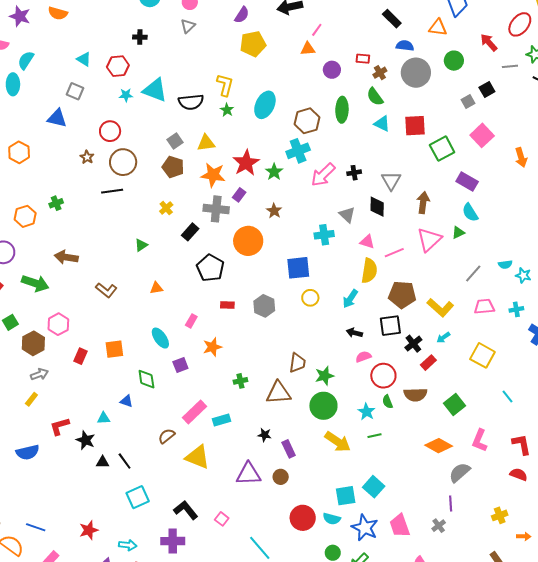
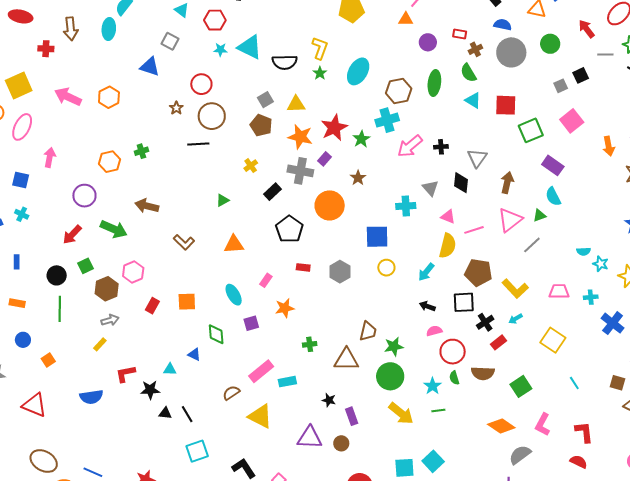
gray line: (473, 273) -> (532, 245), moved
orange triangle: (156, 288) -> (234, 244), size x1.5
black star: (86, 440) -> (150, 390), turned -30

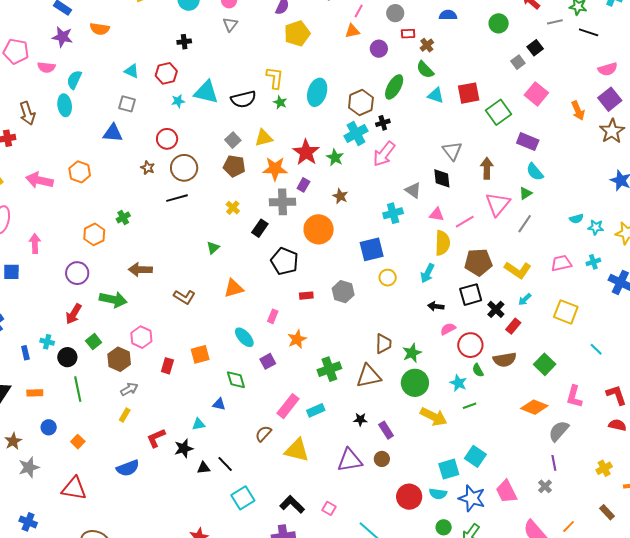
gray circle: (511, 52) -> (395, 13), moved, size x0.6
green ellipse: (434, 83) -> (394, 87), turned 35
black cross: (441, 147) -> (383, 123), moved
cyan cross: (22, 214) -> (47, 342), moved
green cross: (310, 344) -> (329, 369), size x1.6

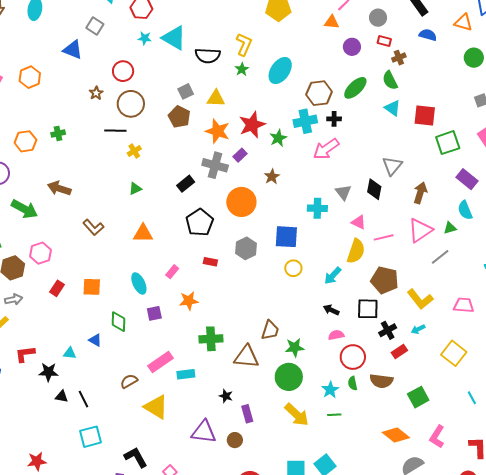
yellow cross: (233, 208) -> (134, 151), moved
gray hexagon: (343, 292) -> (246, 248), moved

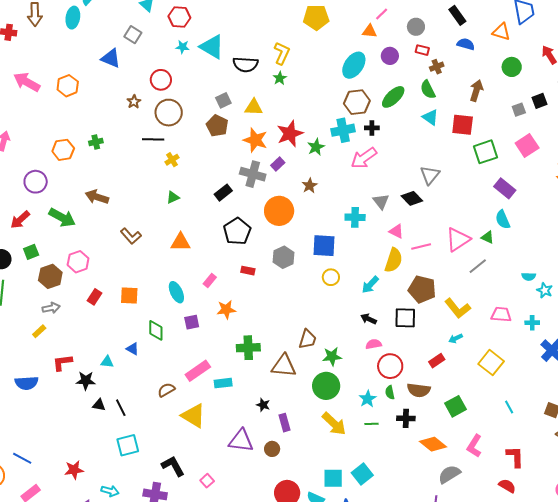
cyan ellipse: (280, 71) -> (354, 65), moved
black diamond: (374, 189) -> (412, 198), turned -55
brown arrow: (420, 193) -> (476, 90), moved
green triangle: (450, 228) -> (488, 237), turned 40
black cross: (388, 330) -> (406, 418), moved, turned 30

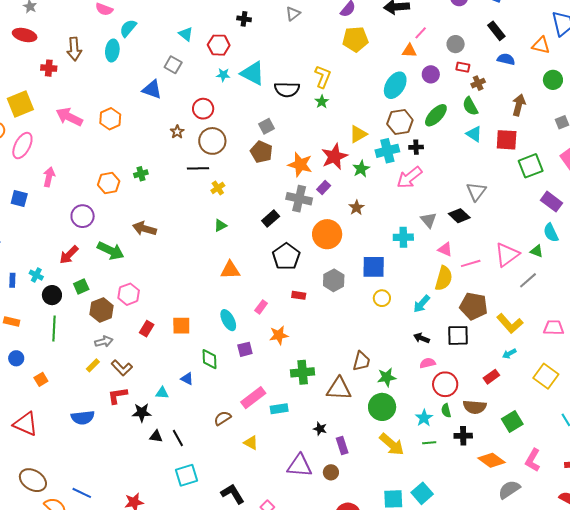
yellow triangle: (254, 107) -> (358, 134), moved, turned -30
brown L-shape: (131, 236) -> (122, 368), moved
yellow triangle: (193, 416) -> (251, 443), size x0.6

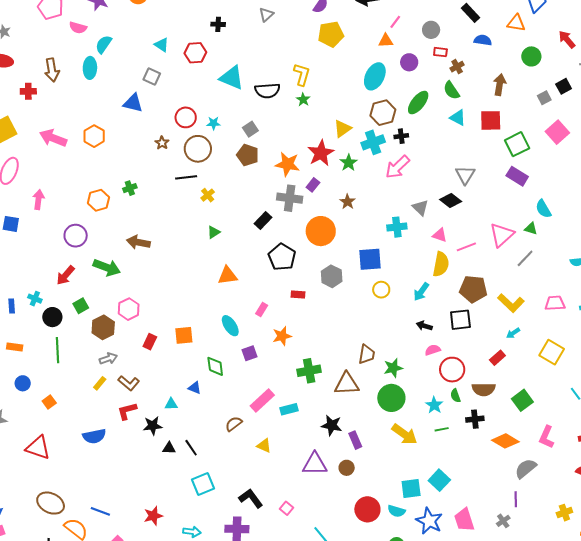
cyan star: (223, 75) -> (214, 123), moved
purple rectangle: (552, 202) -> (517, 176), moved
black star: (320, 429) -> (332, 425), size x1.5

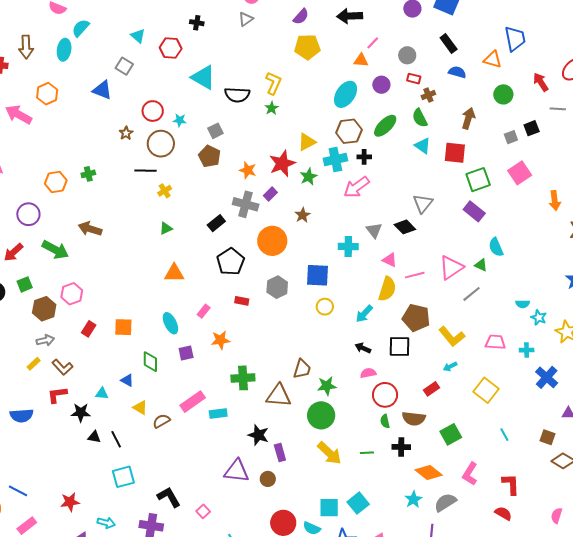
orange hexagon: (94, 136) -> (47, 94), moved
orange star: (287, 164) -> (248, 170), size x0.7
cyan star: (434, 405) -> (413, 499), moved
yellow triangle: (264, 446) -> (140, 408), moved

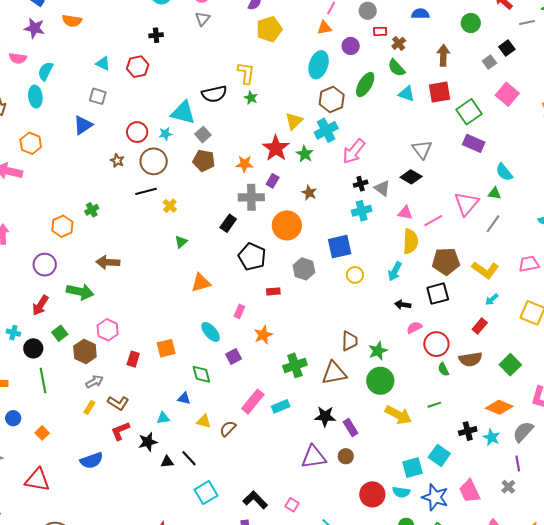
cyan triangle: (203, 77) -> (183, 113), moved
blue triangle: (102, 90) -> (83, 125), turned -40
black cross: (364, 157) -> (361, 184), moved
black cross: (401, 447) -> (468, 431), moved

